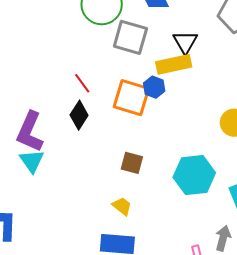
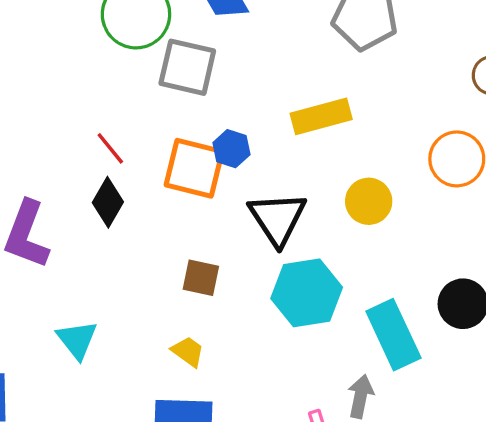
black triangle: (185, 42) -> (278, 218), moved, size x1.4
yellow rectangle: (174, 64) -> (321, 116), moved
cyan triangle: (32, 161) -> (77, 340), moved

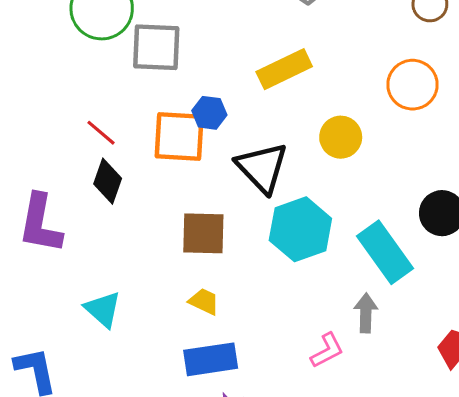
brown square: (201, 278) -> (203, 233), size x1.4

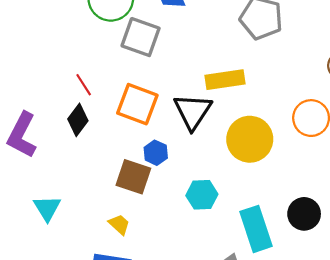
blue hexagon: (209, 113) -> (156, 153), moved
yellow circle: (341, 137) -> (250, 139), size x1.5
black triangle: (262, 168) -> (193, 111), moved
cyan hexagon: (300, 229) -> (202, 195), size x0.7

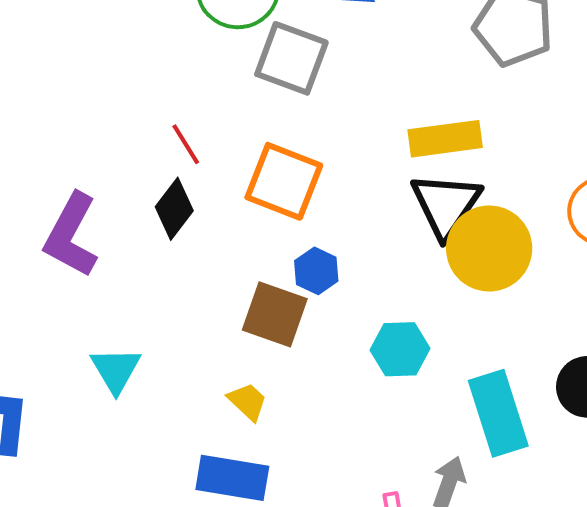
black triangle: (193, 111) -> (446, 205), moved

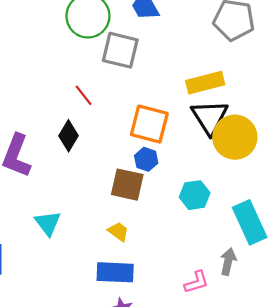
red line: (186, 144) -> (84, 95), moved
orange square: (284, 181) -> (149, 124), moved

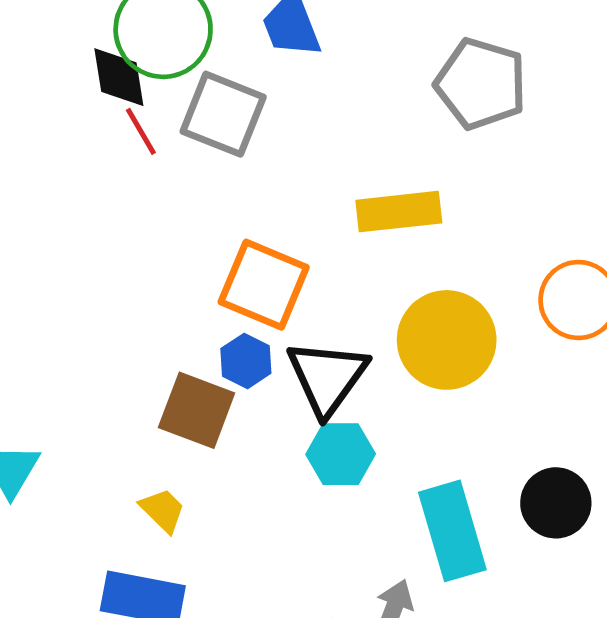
red line: (84, 95) -> (141, 131), moved
black triangle: (210, 117) -> (327, 377), moved
black diamond: (68, 136) -> (119, 77), moved, turned -48

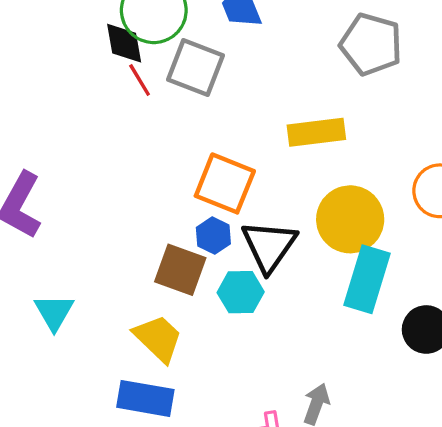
cyan hexagon: (341, 454) -> (241, 292), moved
yellow trapezoid: (163, 510) -> (158, 338), size x1.6
cyan rectangle: (452, 531) -> (367, 279), moved, turned 34

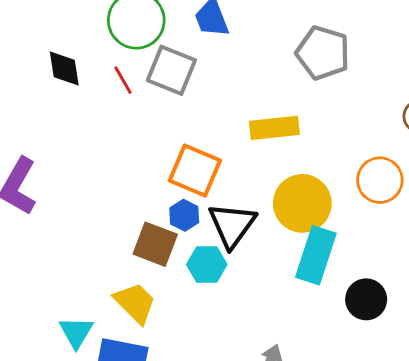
black diamond: (124, 43) -> (64, 69), moved
cyan triangle: (54, 312) -> (76, 332), moved

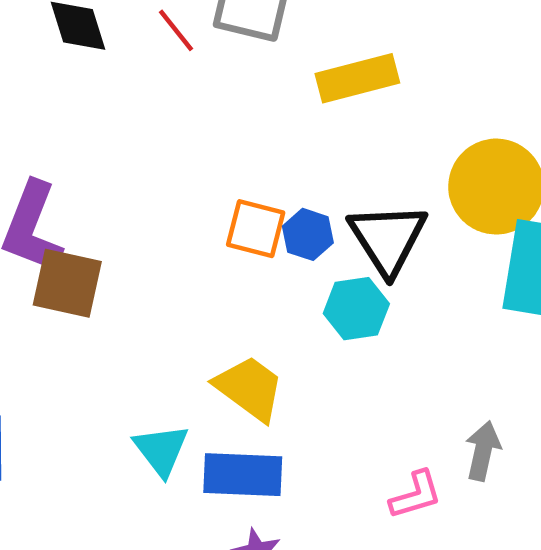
yellow rectangle: (274, 128) -> (357, 78), moved
orange square: (195, 170) -> (256, 229), moved, size x0.7
brown square: (155, 244) -> (67, 283), moved

